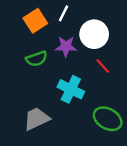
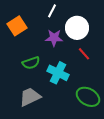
orange square: (35, 21) -> (17, 26), moved
green semicircle: (37, 59) -> (31, 63), moved

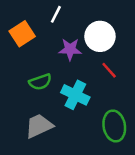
white line: (52, 11) -> (56, 14), moved
green ellipse: (88, 97) -> (114, 126), turned 50

